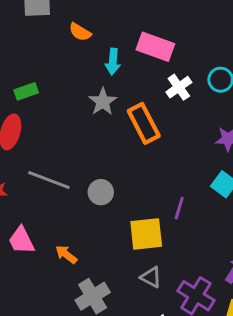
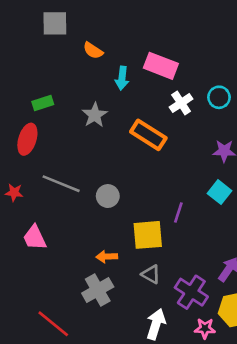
gray star: (103, 102) -> (95, 115), moved
orange rectangle: (144, 123) -> (148, 135), turned -32
orange arrow: (66, 254) -> (107, 257), moved, turned -42

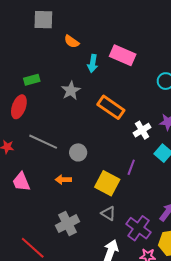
white cross: (181, 103) -> (142, 130), moved
yellow square: (148, 235) -> (107, 183), turned 30
orange arrow: (107, 257) -> (63, 180), moved

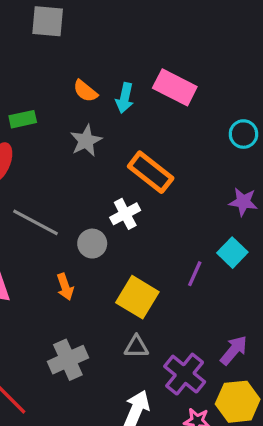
orange semicircle: (72, 42) -> (85, 91), moved
white cross: (142, 130) -> (125, 214), moved
purple line: (131, 167) -> (195, 274), moved
orange arrow: (63, 180) -> (65, 287), turned -112
gray triangle: (108, 213) -> (136, 347), turned -35

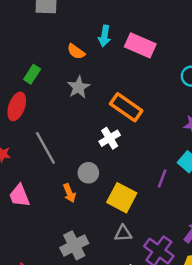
cyan arrow: (125, 98) -> (105, 36), moved
green rectangle: (23, 119) -> (32, 74), turned -42
gray line: (35, 222) -> (45, 148), turned 36
gray circle: (92, 244) -> (88, 173), moved

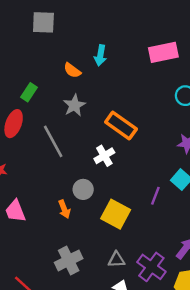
pink rectangle: (140, 45) -> (163, 52), moved, turned -36
gray line: (45, 148) -> (53, 141), moved
gray triangle: (123, 233) -> (116, 260), moved

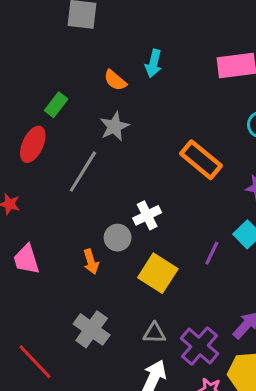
orange rectangle: (121, 126) -> (201, 160), moved
gray line: (53, 141) -> (83, 172), turned 56
white cross: (104, 156) -> (147, 215), moved
gray cross: (69, 260) -> (92, 329), turned -32

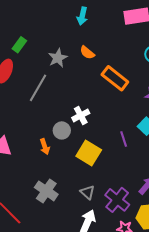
orange semicircle: (115, 80) -> (87, 53), moved
purple line: (212, 253) -> (124, 139), turned -42
gray triangle: (154, 333) -> (87, 192), turned 42

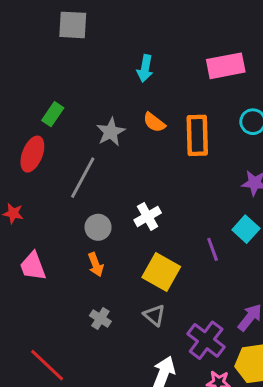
orange rectangle: (115, 78) -> (197, 135), moved, turned 52
gray circle: (62, 130) -> (98, 227), moved
gray cross: (46, 191) -> (100, 318), moved, size x0.6
gray triangle: (87, 192) -> (154, 315), moved

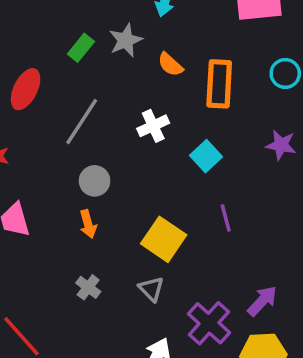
green rectangle: (53, 114) -> (81, 48), moved
gray star: (111, 132) -> (126, 40), moved
white cross: (148, 216) -> (153, 126), moved
cyan square: (246, 229) -> (206, 156), moved

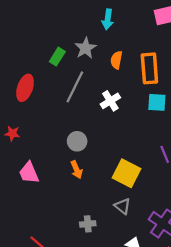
orange semicircle: (170, 65) -> (116, 60), turned 66
gray line: (82, 122) -> (75, 87), moved
cyan square: (206, 156) -> (157, 102), moved, turned -36
gray cross: (88, 287) -> (88, 224), moved, turned -35

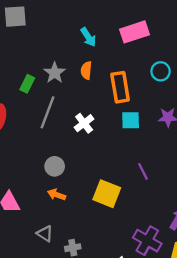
cyan arrow: (108, 19) -> (88, 37), moved, turned -36
orange semicircle: (116, 60) -> (86, 70), moved
orange arrow: (76, 170) -> (57, 195), turned 138
gray triangle: (123, 206) -> (45, 234), moved

